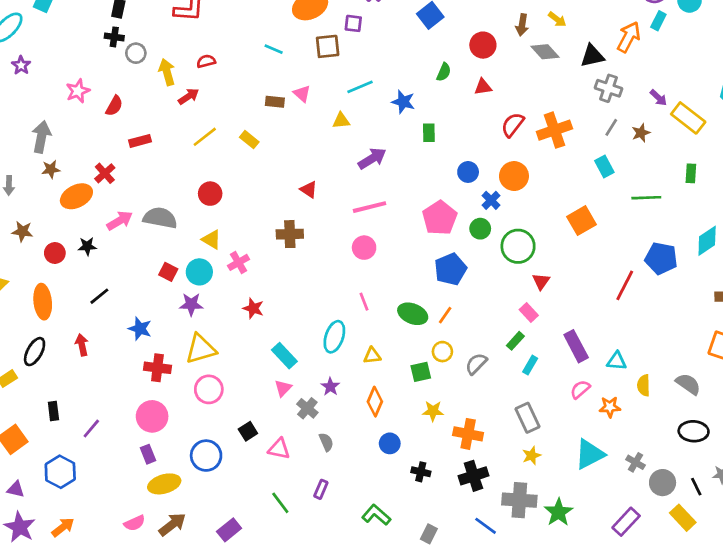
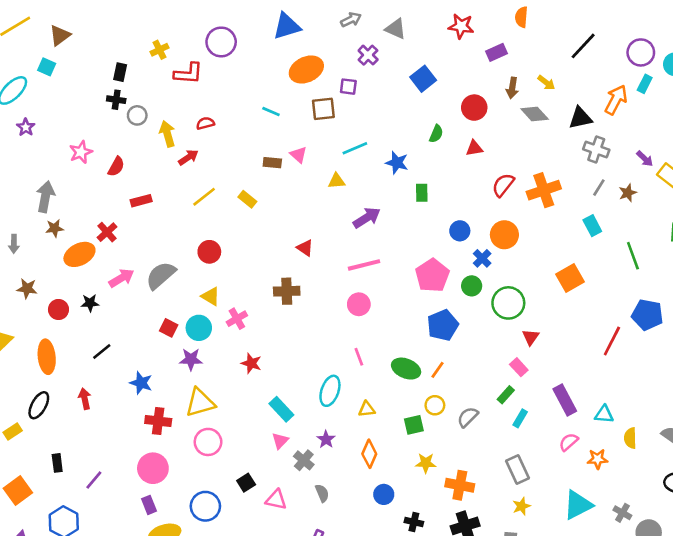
green line: (646, 198) -> (633, 256), turned 72
gray semicircle: (160, 218) -> (161, 275), turned -52

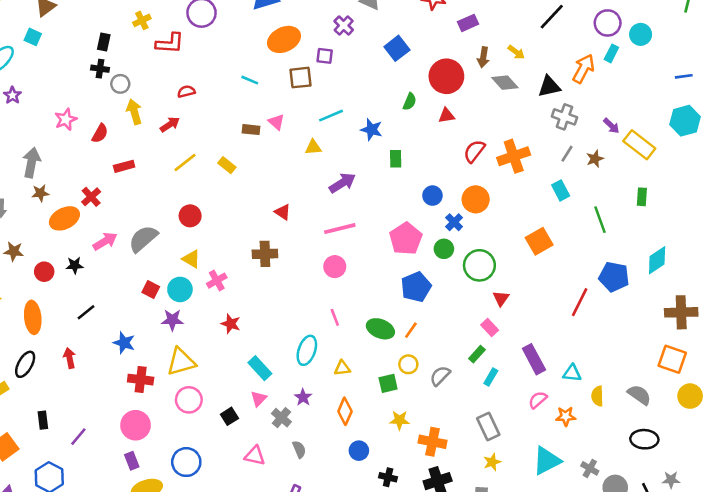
red circle: (474, 108) -> (446, 76), size x1.4
yellow arrow: (167, 134) -> (134, 112), moved
black square: (246, 483) -> (229, 416), moved

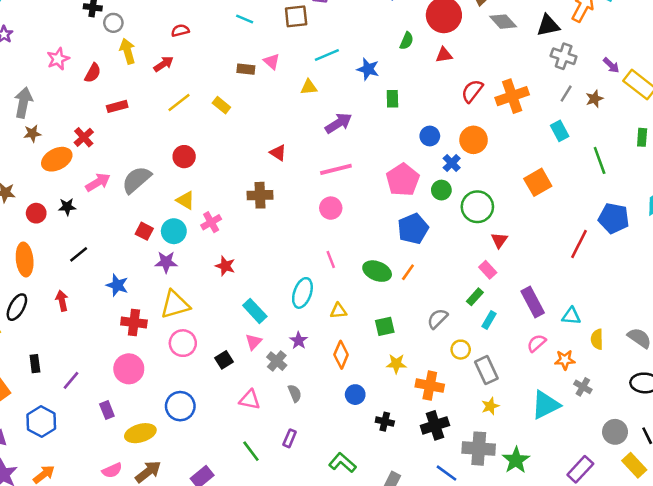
yellow circle: (408, 364) -> (461, 350), moved
purple rectangle: (132, 461) -> (107, 410), moved
gray cross: (590, 468) -> (583, 387), moved

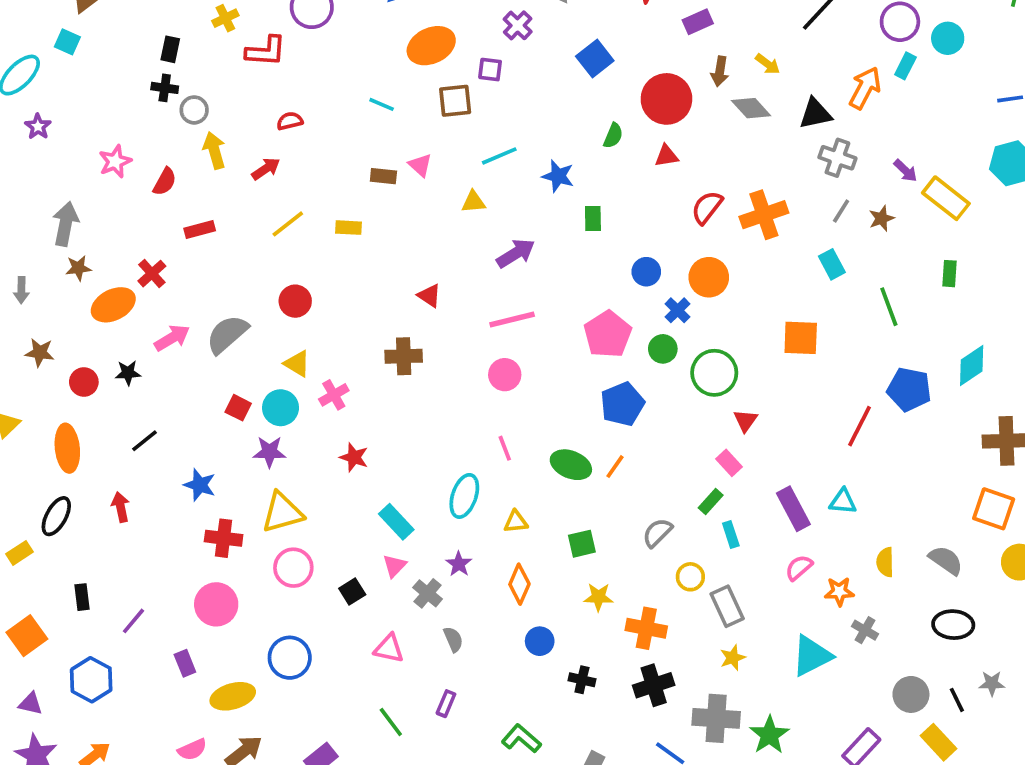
yellow rectangle: (221, 105) -> (349, 228), turned -36
orange square: (538, 182) -> (801, 338), turned 32
cyan triangle: (571, 316) -> (843, 501), moved
cyan rectangle: (489, 320) -> (731, 535), turned -48

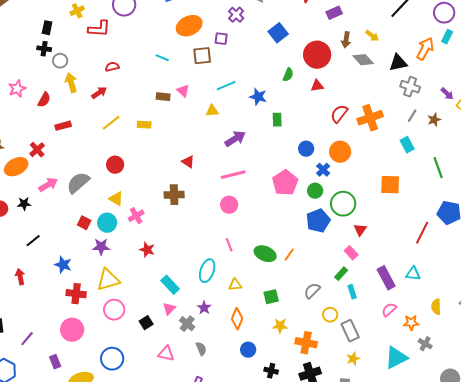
blue pentagon: (622, 404) -> (318, 221), moved

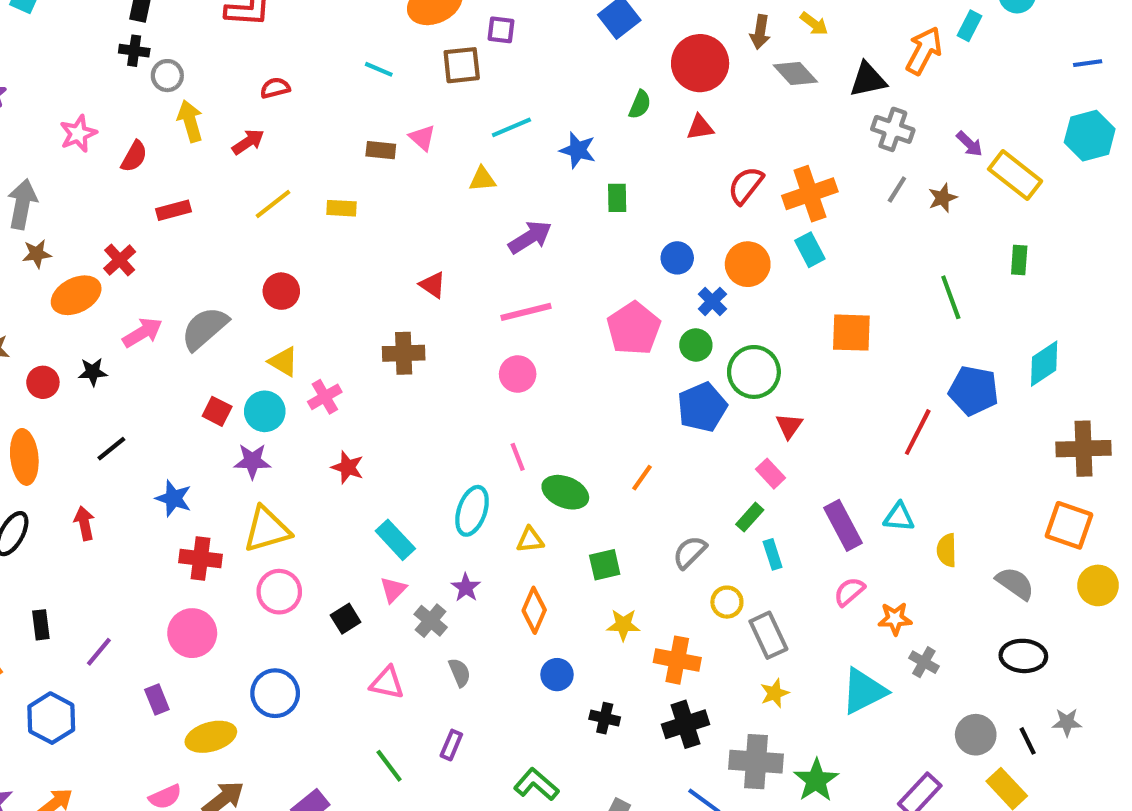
cyan rectangle: (407, 145) -> (810, 250), moved
green ellipse: (265, 254) -> (565, 492), moved
yellow semicircle: (436, 307) -> (947, 550), moved

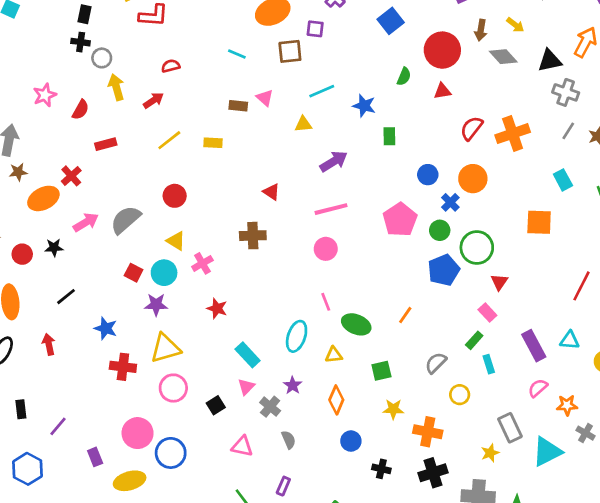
cyan rectangle: (810, 250) -> (563, 180), moved
pink circle: (192, 633) -> (138, 433), moved
gray rectangle: (768, 635) -> (510, 428), moved

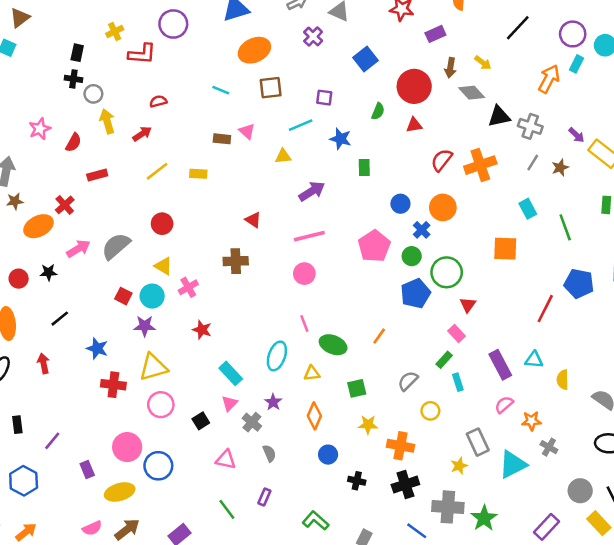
purple square: (315, 29) -> (324, 98), moved
black triangle: (550, 61) -> (499, 116), moved

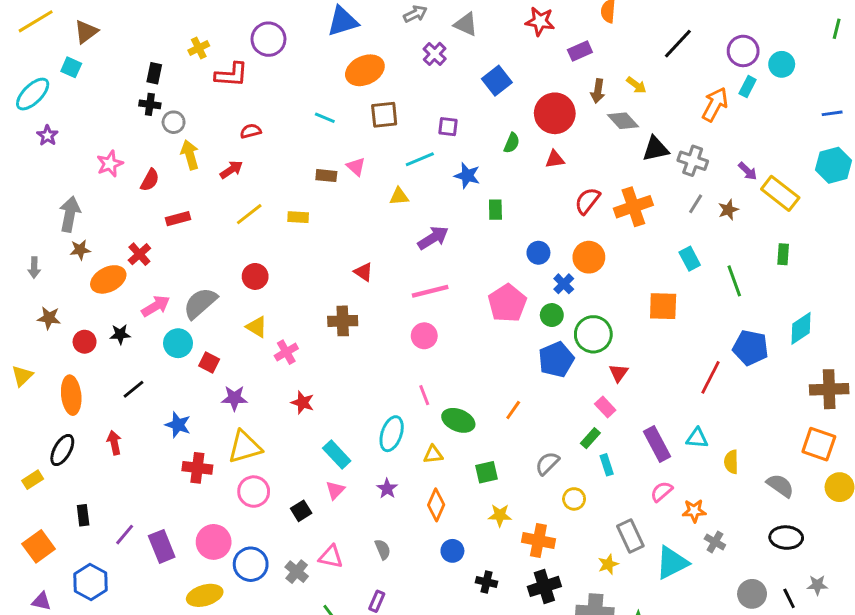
cyan circle: (152, 296) -> (178, 343), moved
gray cross: (252, 422) -> (297, 572), moved
purple rectangle: (87, 470) -> (162, 546), moved, size x1.5

